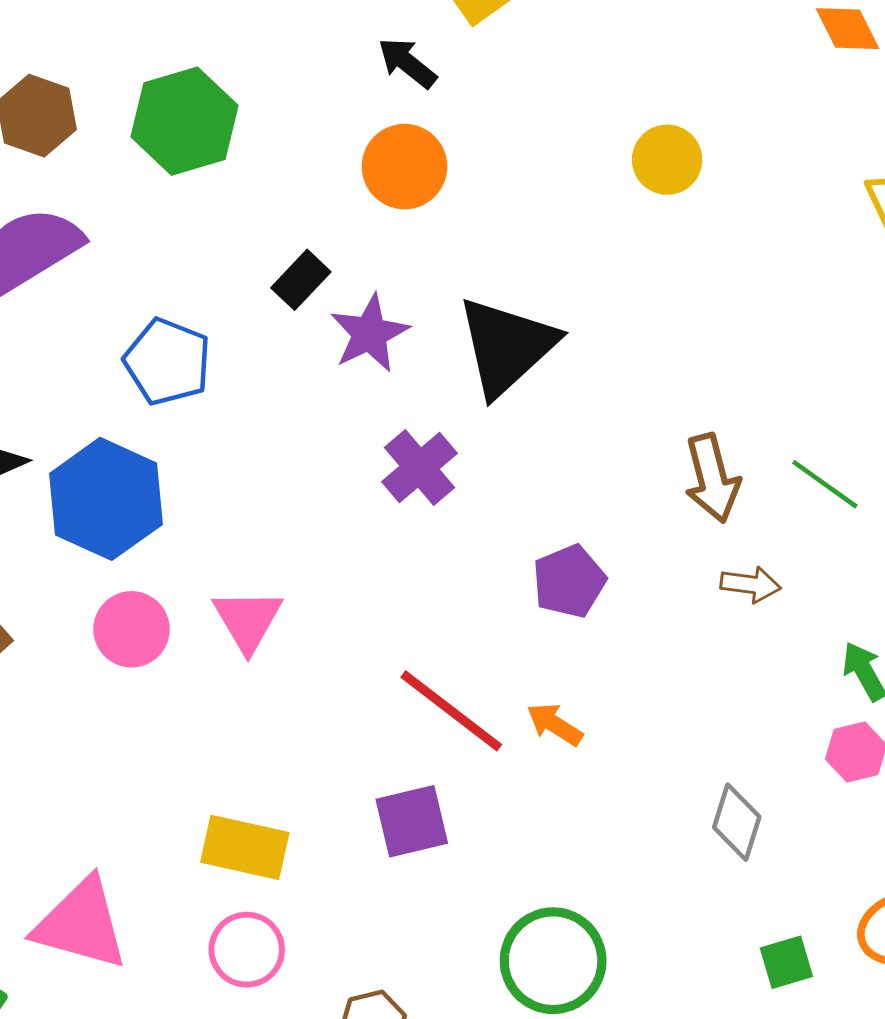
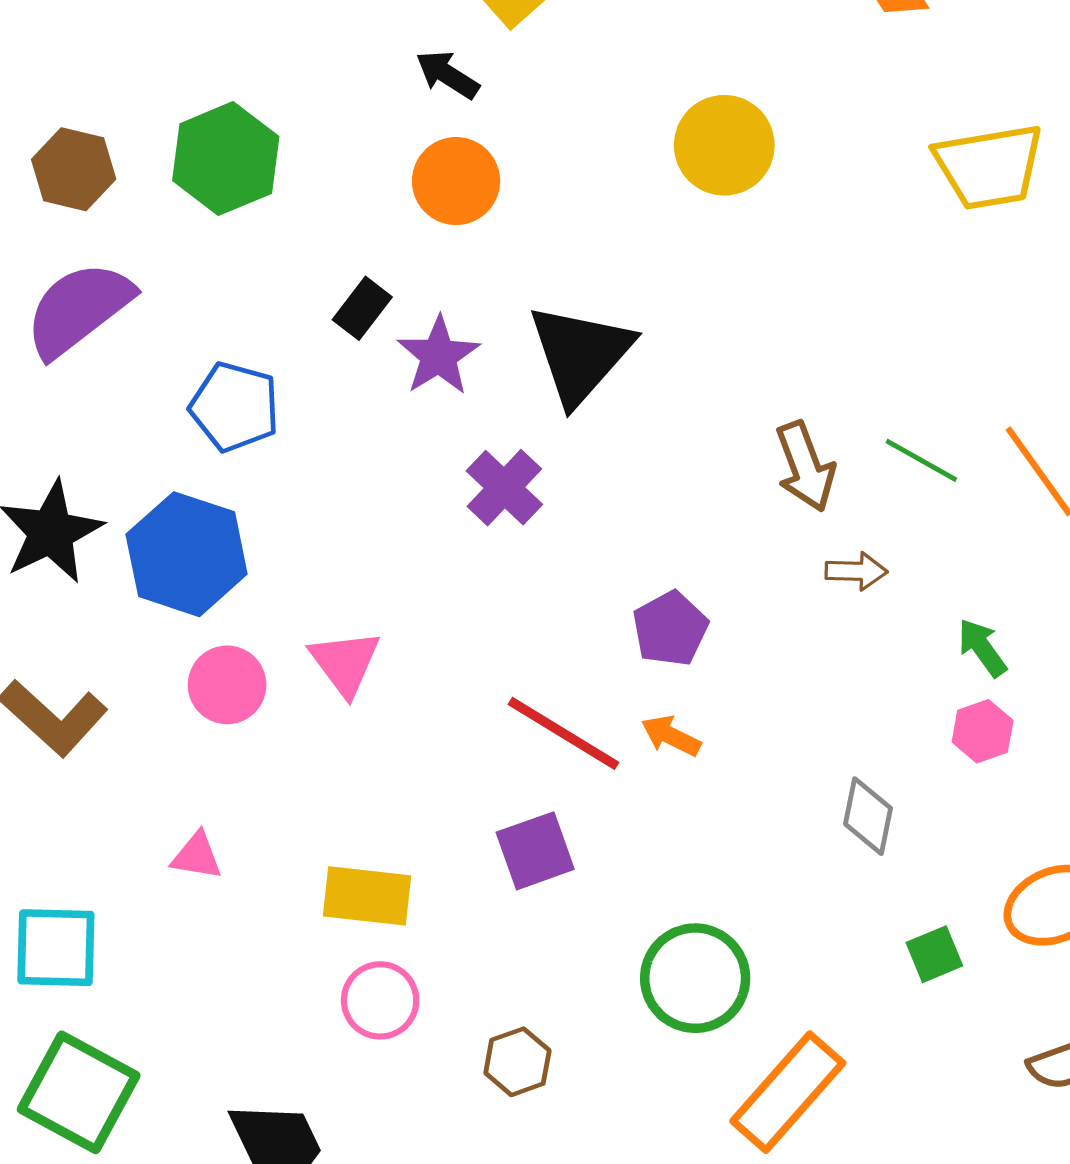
yellow circle: (667, 160) -> (724, 145), size x1.4
purple pentagon: (569, 581) -> (670, 629), moved
pink triangle: (81, 924) -> (197, 856), moved, size x0.5

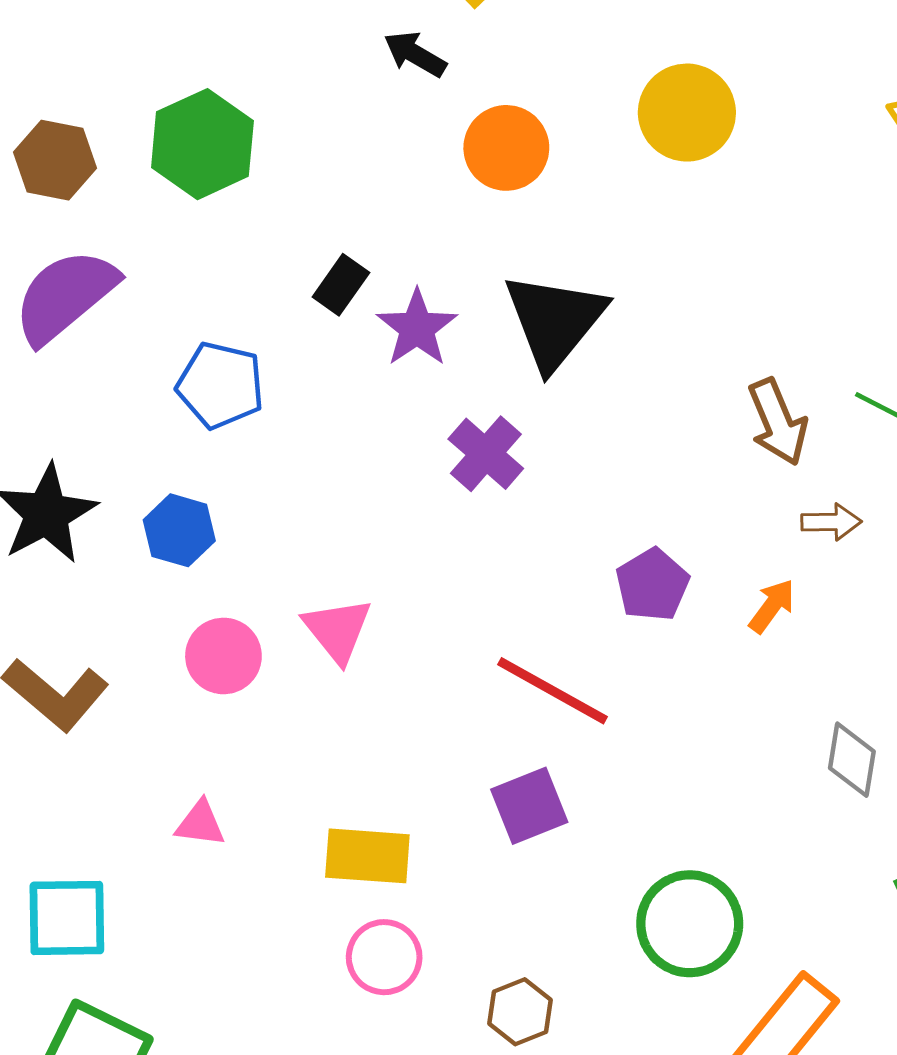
orange circle: (456, 181) -> (506, 148), moved
blue hexagon: (187, 554) -> (179, 530), size x0.6
orange arrow: (671, 736) -> (772, 606), moved, turned 102

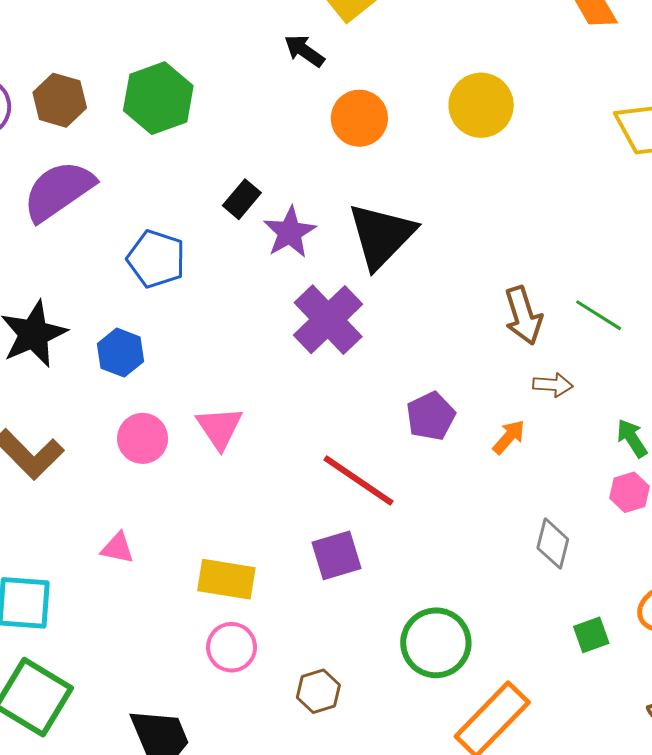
purple cross: (486, 454) -> (328, 320), size x1.4

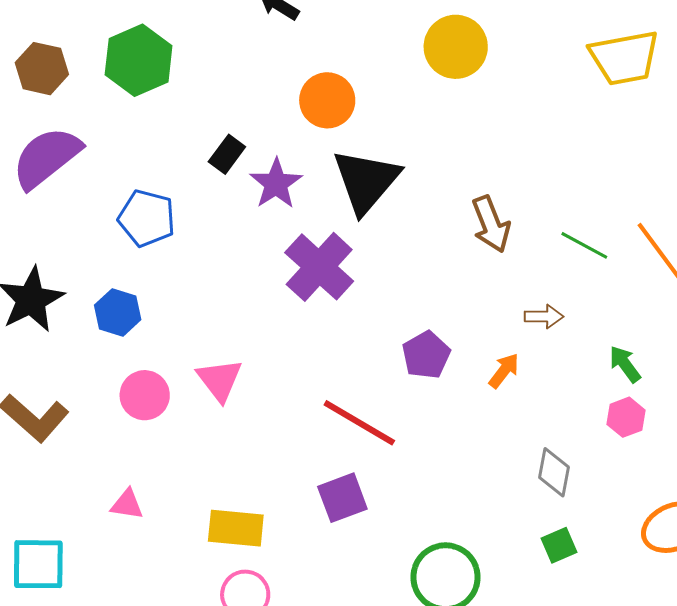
orange circle: (359, 118) -> (327, 100), moved
brown arrow: (523, 316) -> (491, 224), moved
green square: (591, 635) -> (559, 545), moved

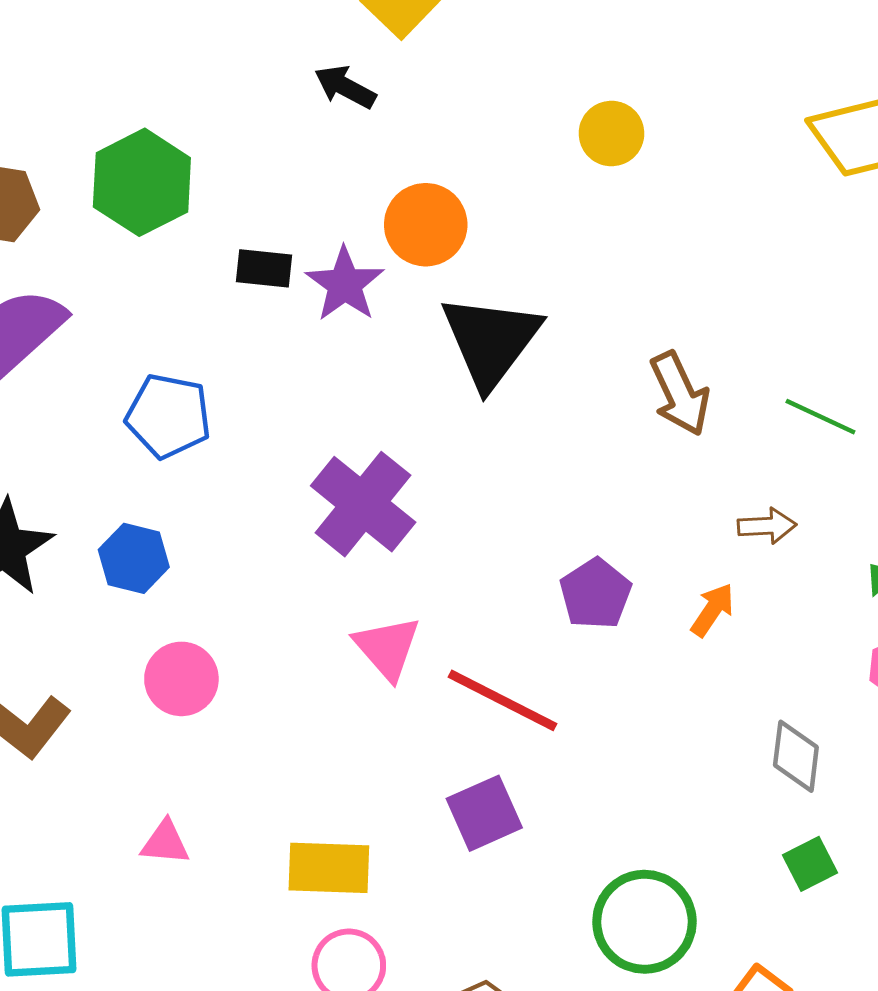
yellow circle: (456, 47) -> (611, 134), size x0.7
black rectangle: (227, 154) -> (264, 268), moved, turned 63
purple star: (276, 184) -> (345, 284), moved
purple cross: (319, 267) -> (363, 504), moved
pink triangle: (220, 380) -> (387, 648), moved

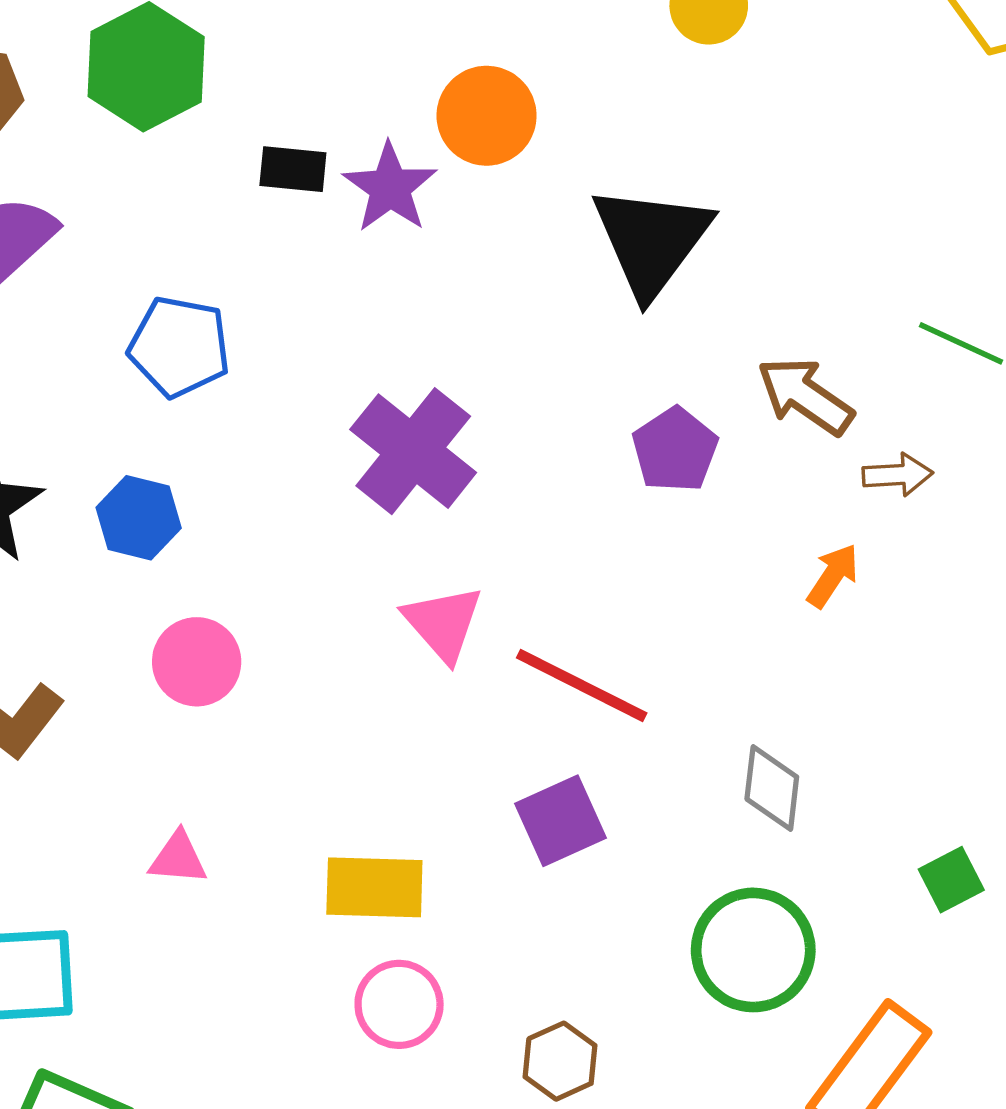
black triangle: (491, 341) -> (651, 240), moved
brown arrow: (680, 394) -> (805, 396), moved, turned 150
purple pentagon: (596, 594) -> (675, 450), moved
gray diamond: (796, 756) -> (772, 788), moved

